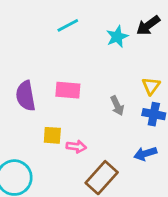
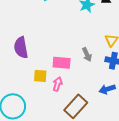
pink rectangle: (68, 90) -> (62, 63), moved
pink arrow: (76, 147) -> (57, 84), turned -80

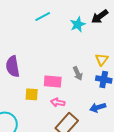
pink arrow: (57, 84) -> (58, 102), moved, turned -96

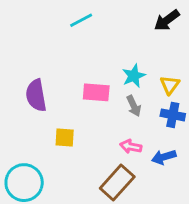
cyan star: (78, 24) -> (134, 76), moved
pink rectangle: (53, 81) -> (96, 92), moved
pink arrow: (58, 102) -> (131, 146), moved

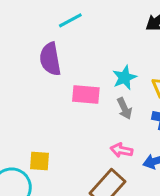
purple semicircle: (36, 95) -> (50, 59), moved
yellow square: (65, 137) -> (39, 161), moved

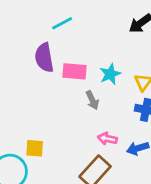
pink rectangle: (86, 95) -> (74, 71), moved
gray arrow: (124, 109) -> (92, 100), moved

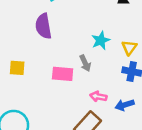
pink rectangle: (74, 71) -> (63, 74), moved
yellow square: (35, 148) -> (17, 68), moved

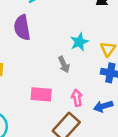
pink rectangle: (63, 74) -> (41, 94), moved
pink arrow: (98, 97) -> (77, 98), turned 70

